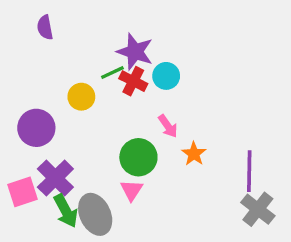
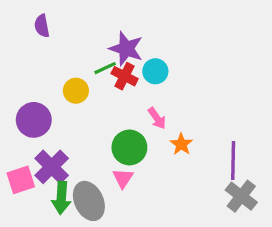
green arrow: (66, 211) -> (61, 198), turned 32

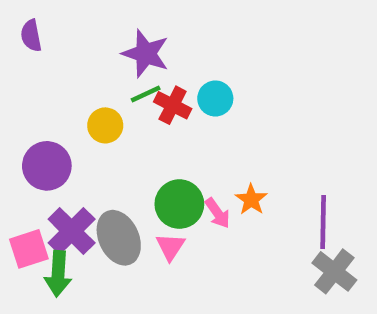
purple semicircle: (42, 26) -> (31, 36), moved
purple star: (126, 49) -> (146, 54), moved
pink arrow: (157, 118) -> (218, 213), moved
green arrow: (61, 198) -> (58, 274), moved
gray ellipse: (89, 201) -> (119, 238), moved

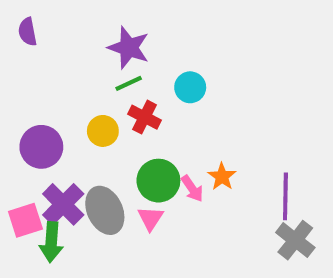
red cross: (173, 105) -> (145, 117), moved
yellow circle: (105, 125) -> (103, 131), moved

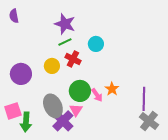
purple cross: (63, 204) -> (63, 121), moved

